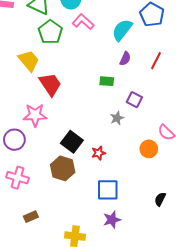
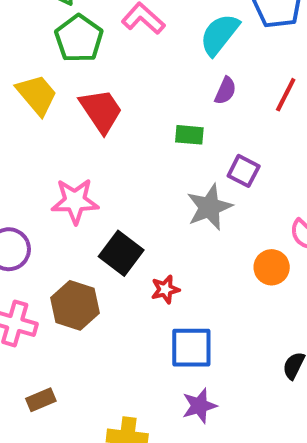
red trapezoid: (50, 84) -> (101, 111), moved
pink star: (35, 115) -> (75, 201), moved
gray star: (117, 118) -> (209, 207), size x1.6
red star: (99, 153) -> (165, 289), moved
brown hexagon: (63, 168) -> (75, 305), moved

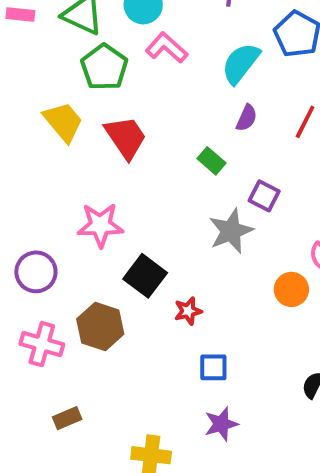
green rectangle: (189, 135) -> (211, 161), turned 36
blue square: (191, 348) -> (213, 367), size x0.7

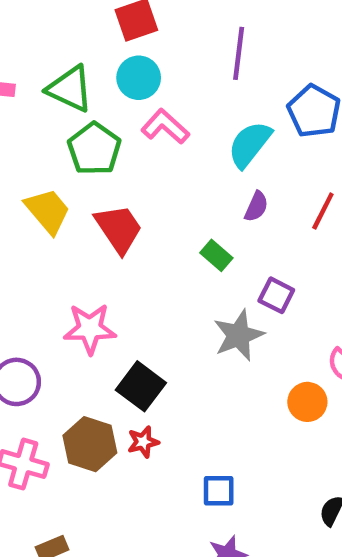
red star: (188, 311) -> (143, 442), moved

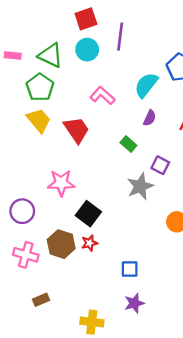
purple line: (239, 53) -> (120, 37), moved
pink L-shape: (165, 127) -> (102, 96), moved
green pentagon: (94, 149) -> (40, 87), moved

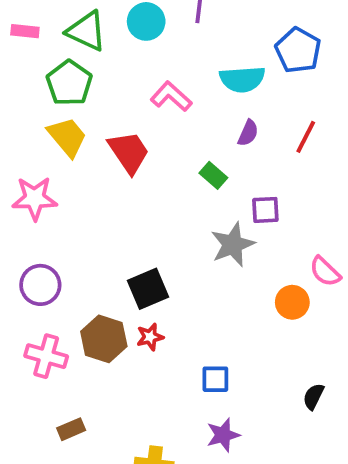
cyan semicircle: (146, 85) -> (242, 79), turned -132
purple square: (160, 165) -> (265, 210), turned -30
pink star: (61, 183) -> (35, 198), moved
black square: (88, 214) -> (148, 289), turned 30

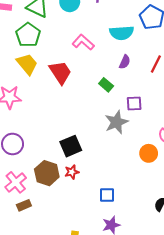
pink cross: (46, 356) -> (16, 182), turned 35
brown rectangle: (71, 429) -> (24, 205), moved

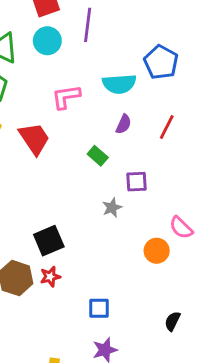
pink L-shape: (83, 42) -> (66, 97), turned -50
gray star: (116, 122) -> (112, 208), size x0.6

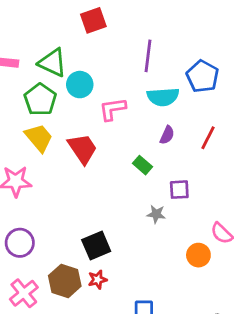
purple line: (88, 25) -> (148, 56), moved
cyan circle: (47, 41) -> (80, 85), moved
gray star: (112, 208) -> (156, 214), turned 30

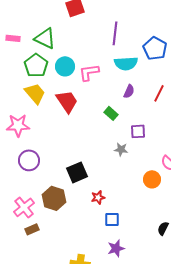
cyan circle: (80, 85) -> (65, 66), moved
purple circle: (20, 243) -> (29, 160), moved
red star: (98, 280) -> (98, 197), moved

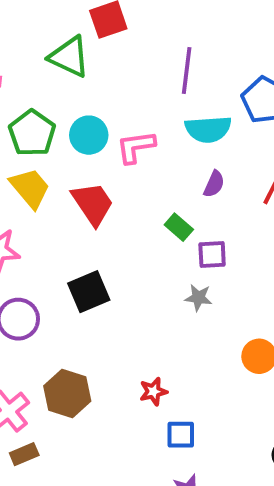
green triangle: (45, 38) -> (69, 57), moved
purple square: (138, 131) -> (212, 254), moved
black square: (77, 172) -> (89, 292), moved

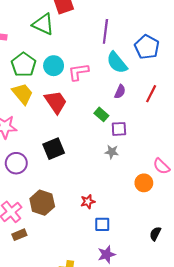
cyan semicircle: (208, 129) -> (117, 63), turned 55

